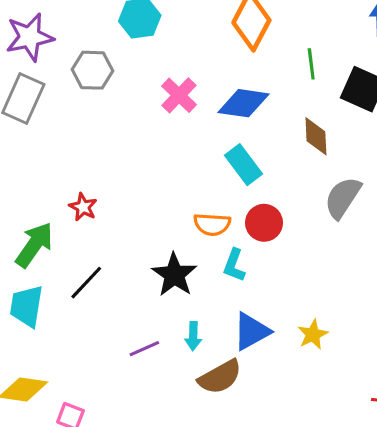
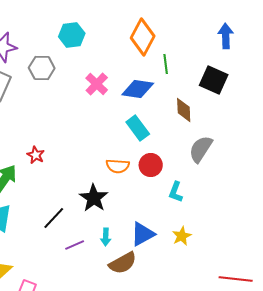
green line: (311, 64) -> (166, 64), moved
cyan L-shape: (234, 265) -> (176, 192), moved
black line: (86, 283) -> (54, 218), moved

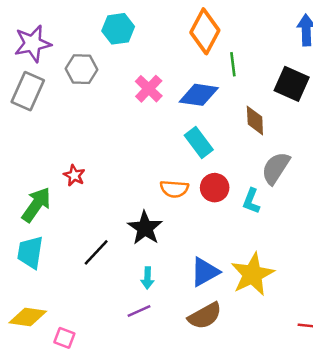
cyan L-shape: (176, 192) -> (251, 201), moved
yellow star: (182, 236) -> (252, 274), size x1.8
cyan arrow: (106, 237) -> (147, 278), moved
purple line: (75, 245) -> (139, 311), moved
brown semicircle: (123, 263) -> (205, 316), moved

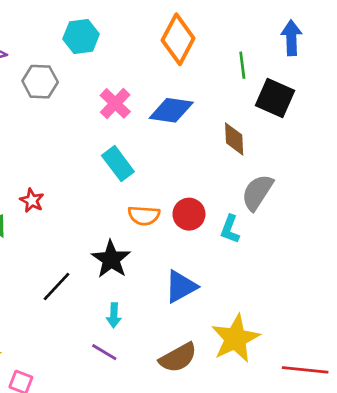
green line: (233, 64) -> (242, 65), moved
cyan rectangle: (199, 142) -> (118, 164), moved
blue triangle: (205, 272) -> (181, 287), moved
yellow star: (252, 274) -> (235, 338), moved
purple line: (139, 311) -> (104, 352), turned 55

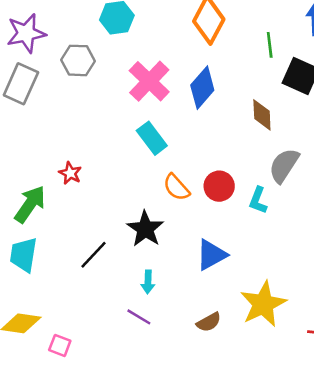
pink cross: (115, 103) -> (149, 81), size x1.4
blue diamond: (171, 110) -> (202, 88), turned -57
orange semicircle: (144, 215) -> (176, 187), turned 44
brown semicircle: (178, 358) -> (209, 322), size x0.7

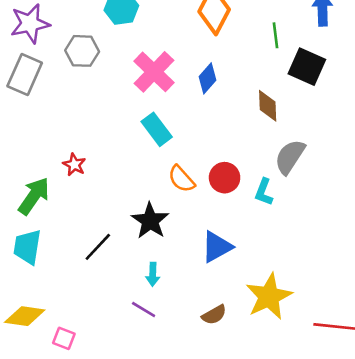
blue diamond: (202, 88) -> (208, 78), size x0.7

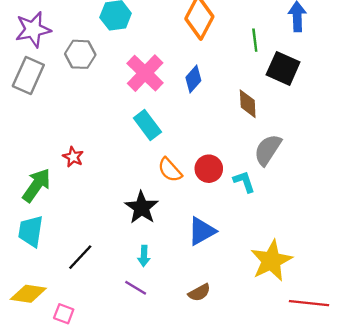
cyan L-shape: (264, 192) -> (244, 182), turned 140
black line: (98, 247) -> (80, 257), moved
yellow star: (269, 297) -> (271, 261), moved

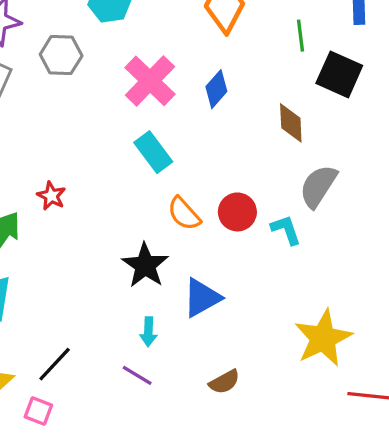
blue triangle: (202, 231) -> (202, 298), moved
black line: (80, 257) -> (55, 364), moved

